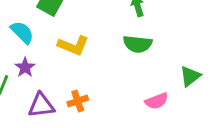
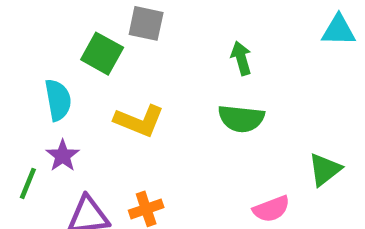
cyan semicircle: (22, 32) -> (58, 100), turned 35

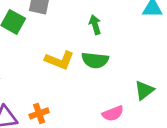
yellow L-shape: (139, 121) -> (60, 60), moved

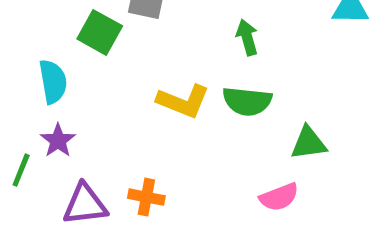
green triangle: (144, 90) -> (309, 143), moved, turned 30
orange cross: (39, 113) -> (146, 197), turned 30

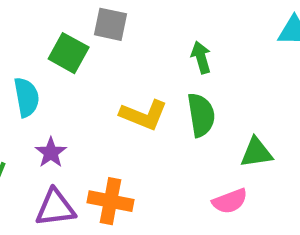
green semicircle: (247, 101) -> (201, 115), turned -105
purple star: (58, 141) -> (51, 153), moved
orange cross: (146, 197) -> (111, 201), size x1.4

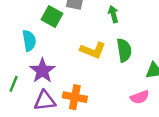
green arrow: (201, 57) -> (113, 14), moved
purple star: (51, 153) -> (42, 71), size x1.5

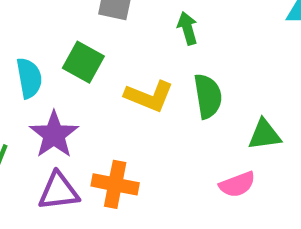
green square: (52, 17) -> (83, 62), moved

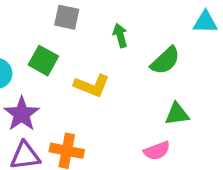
green semicircle: (208, 96) -> (165, 61), moved, turned 56

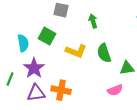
green semicircle: (165, 61) -> (104, 53), moved, turned 114

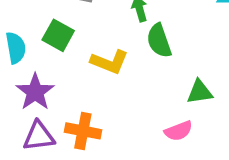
green semicircle: (104, 53) -> (159, 41), moved

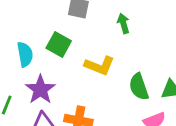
green semicircle: (159, 41) -> (139, 87), moved

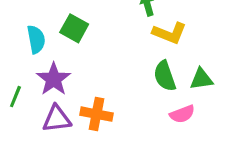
yellow L-shape: (99, 66) -> (170, 33), moved

